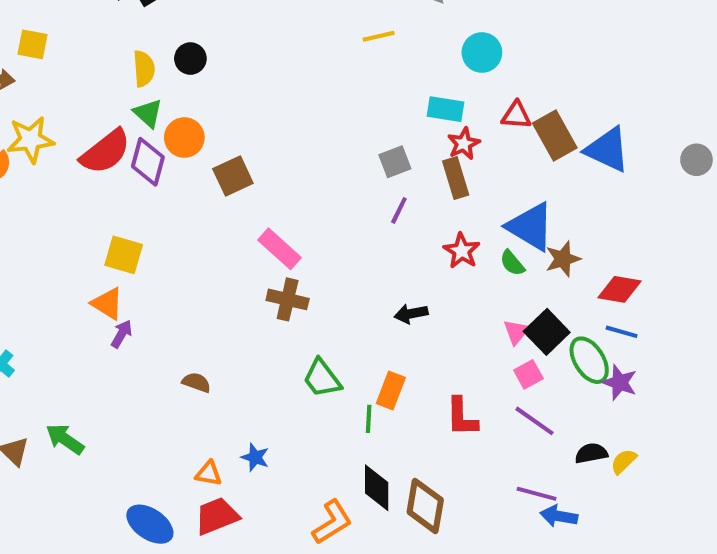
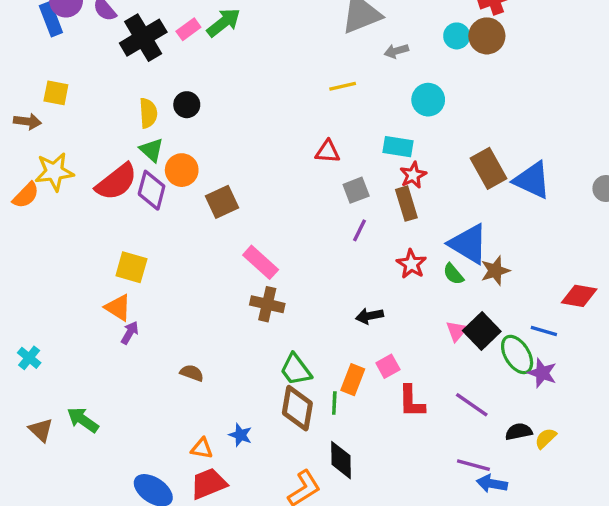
red triangle: (516, 115) -> (328, 152), moved
red diamond: (620, 289) -> (579, 296), moved
pink square: (528, 374) -> (388, 366), moved
brown diamond: (425, 506) -> (297, 408), moved

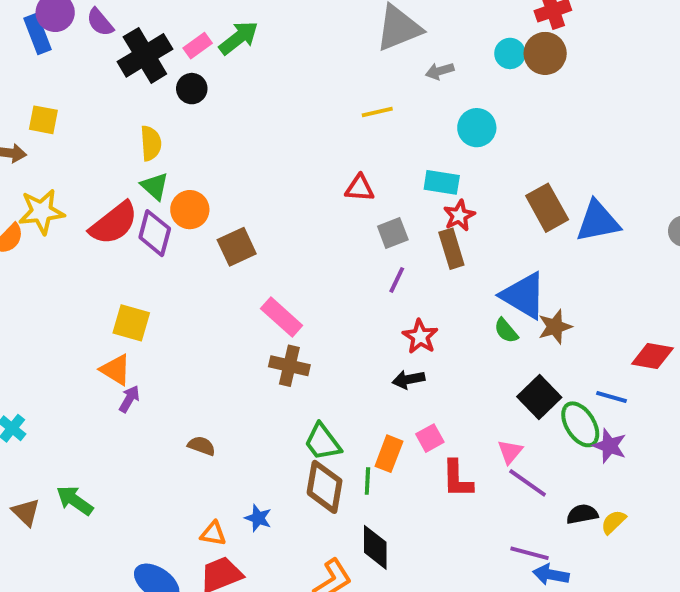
black circle: (187, 105) -> (192, 89), moved
blue triangle: (532, 180) -> (598, 221), turned -36
red star: (411, 264) -> (420, 337), moved
pink triangle: (457, 331) -> (510, 452), moved

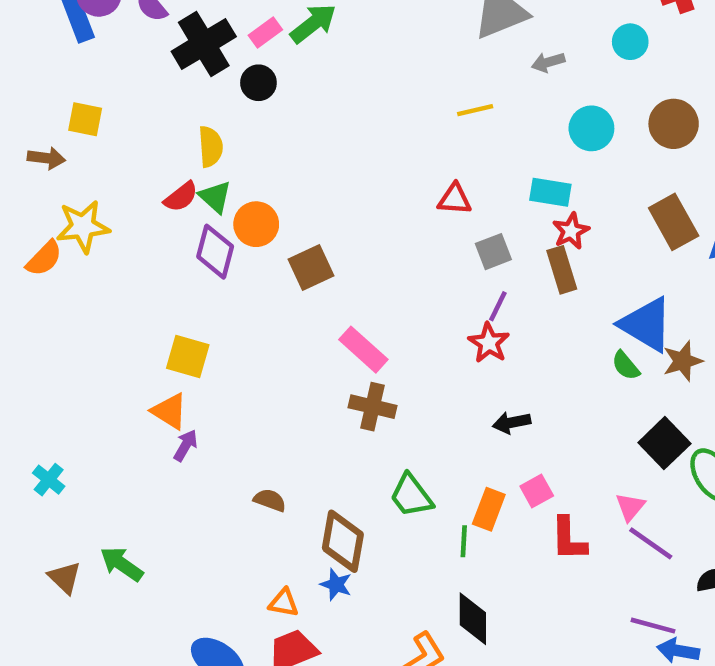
brown circle: (545, 53) -> (674, 124), moved
red semicircle: (114, 223) -> (181, 197), moved, size x0.6
red star: (420, 337) -> (489, 343), moved
brown diamond: (325, 487) -> (343, 541), moved

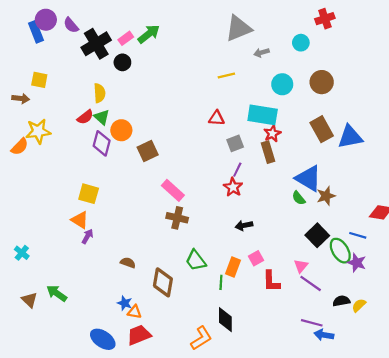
cyan rectangle: (550, 192) -> (263, 115), size x1.5
blue star: (336, 585) -> (125, 303), moved

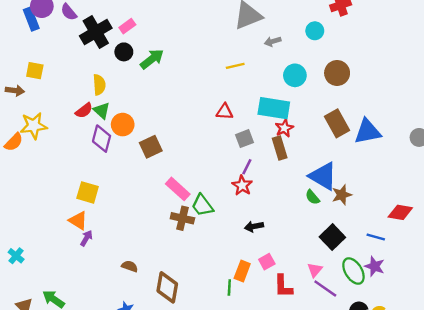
green arrow: (149, 34) -> (152, 59), moved
green ellipse: (340, 251) -> (353, 271), moved
green trapezoid: (196, 260) -> (202, 205), moved

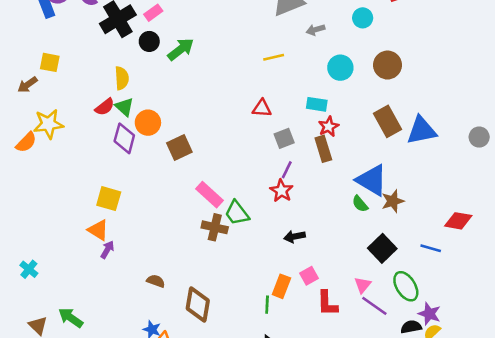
brown arrow: (15, 91) -> (27, 85), turned 138
cyan rectangle: (274, 108) -> (317, 104), size x0.6
purple star: (375, 266) -> (429, 314), moved

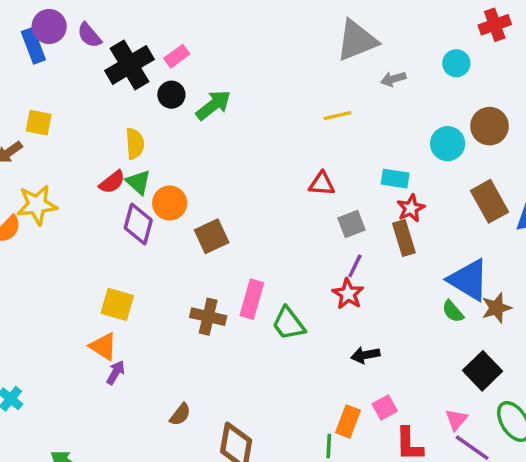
cyan circle: (340, 68) -> (448, 144), moved
pink rectangle: (209, 195) -> (252, 299), turned 64
brown cross: (215, 227) -> (208, 317), moved
brown semicircle: (156, 281) -> (180, 414), turned 108

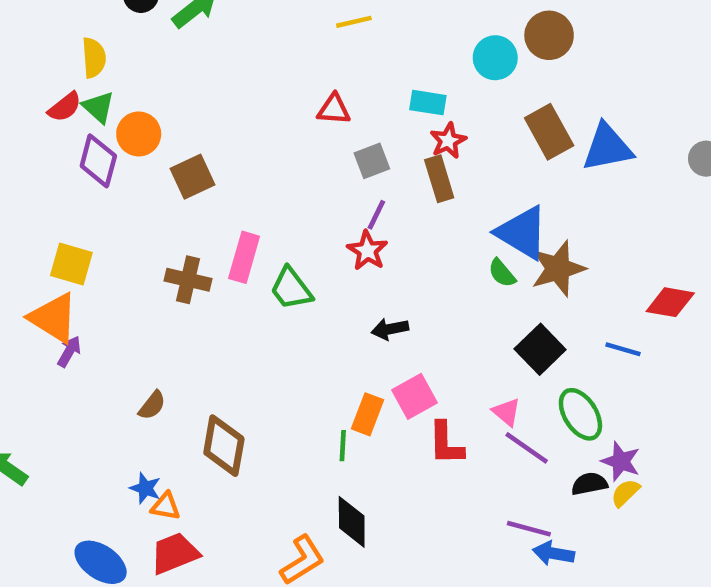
brown star: (496, 308) -> (558, 269), size x1.4
orange triangle: (103, 346) -> (53, 318), size x1.4
pink square: (385, 407) -> (415, 396), size x1.4
pink triangle: (456, 420) -> (506, 412), turned -30

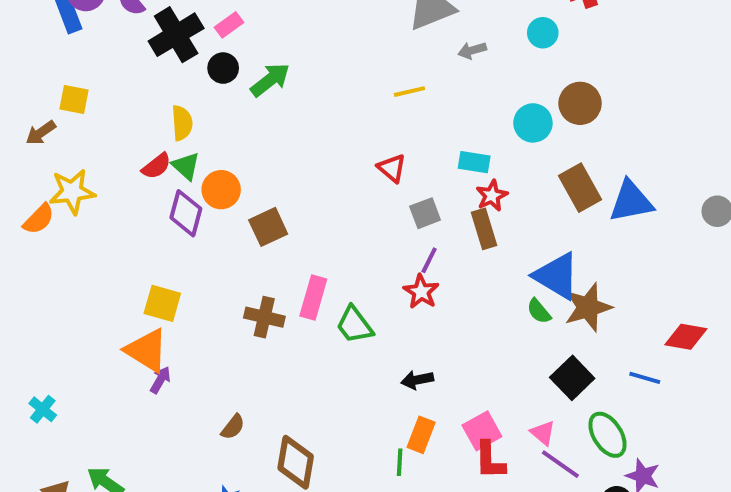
red triangle: (334, 109) -> (392, 168), turned 36
black arrow: (390, 329) -> (417, 380), moved
pink square: (415, 396) -> (482, 431), moved

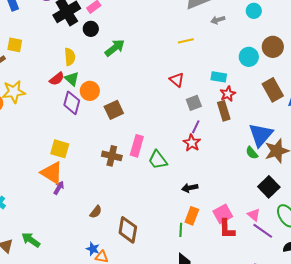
green arrow: (270, 80) -> (115, 48), moved
blue triangle: (556, 276) -> (261, 135), turned 40

